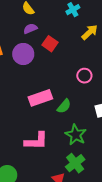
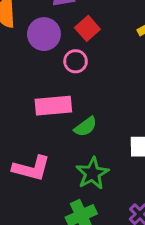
pink circle: (84, 76) -> (76, 61), moved

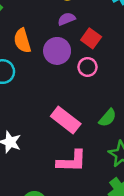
pink rectangle: (53, 106) -> (66, 120), moved, turned 56

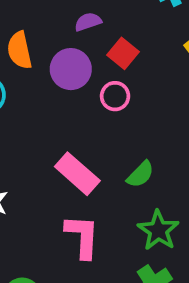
pink L-shape: (72, 161) -> (82, 236), turned -92

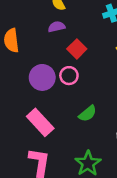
purple circle: (71, 69) -> (42, 77), moved
green semicircle: (140, 174) -> (88, 114), moved

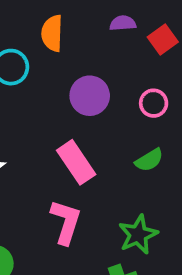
red square: (77, 49) -> (163, 40), moved
pink circle: (69, 76) -> (154, 103), moved

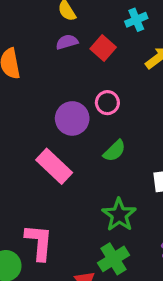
purple circle: (90, 96) -> (72, 118), moved
pink L-shape: (66, 222) -> (39, 242), moved

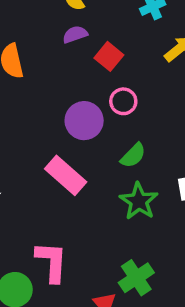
red square: (103, 48) -> (109, 56), moved
green star: (119, 215) -> (139, 201), moved

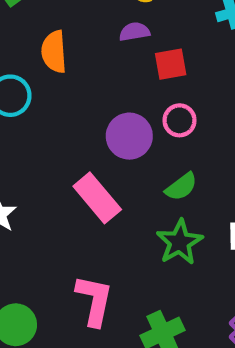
red square: (109, 56) -> (171, 64), turned 32
pink L-shape: (52, 262) -> (94, 300), moved

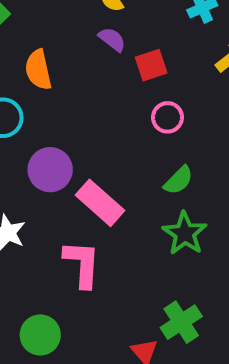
purple semicircle: (134, 32) -> (112, 39), turned 56
purple circle: (129, 136) -> (50, 170), moved
pink L-shape: (94, 300) -> (82, 264), moved

